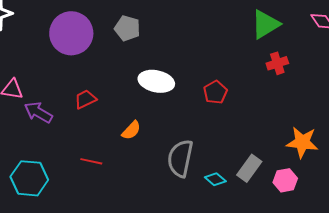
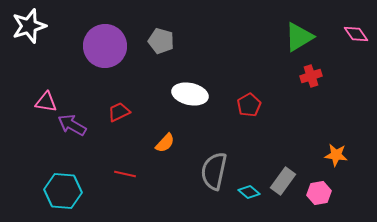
orange star: (302, 142) -> (336, 155), size x0.7

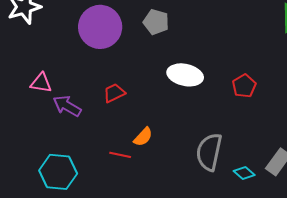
orange semicircle: (165, 143) -> (143, 137), moved

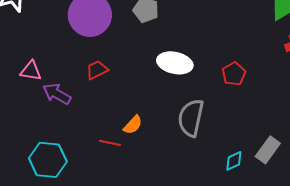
red trapezoid: (114, 93) -> (97, 70), moved
gray semicircle: (209, 152) -> (191, 118), moved
cyan diamond: (244, 173) -> (234, 161), turned -65

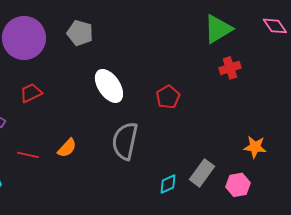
white ellipse: (175, 63) -> (109, 86), turned 44
red line: (110, 143) -> (28, 155), moved

